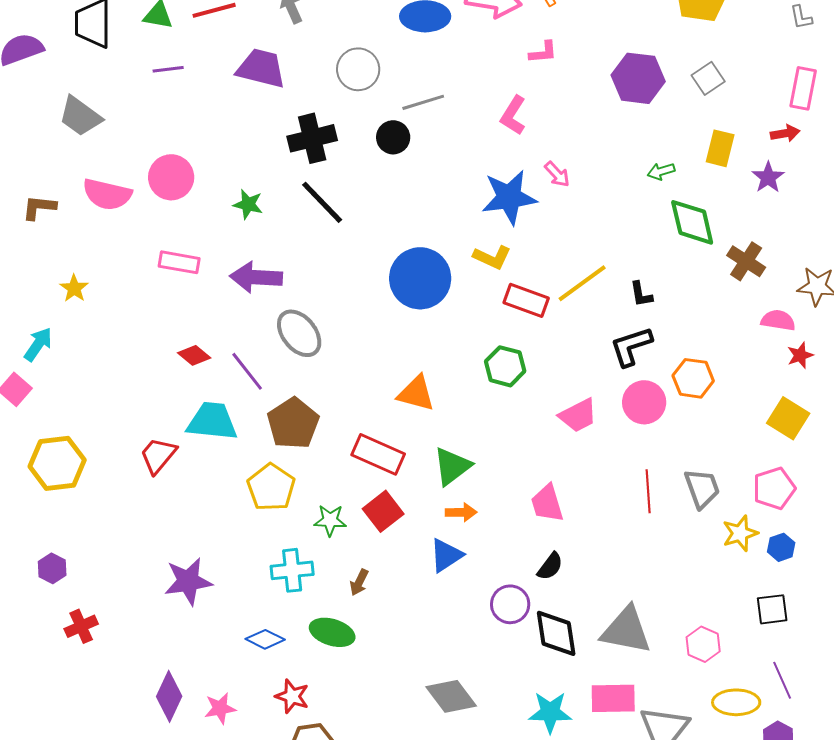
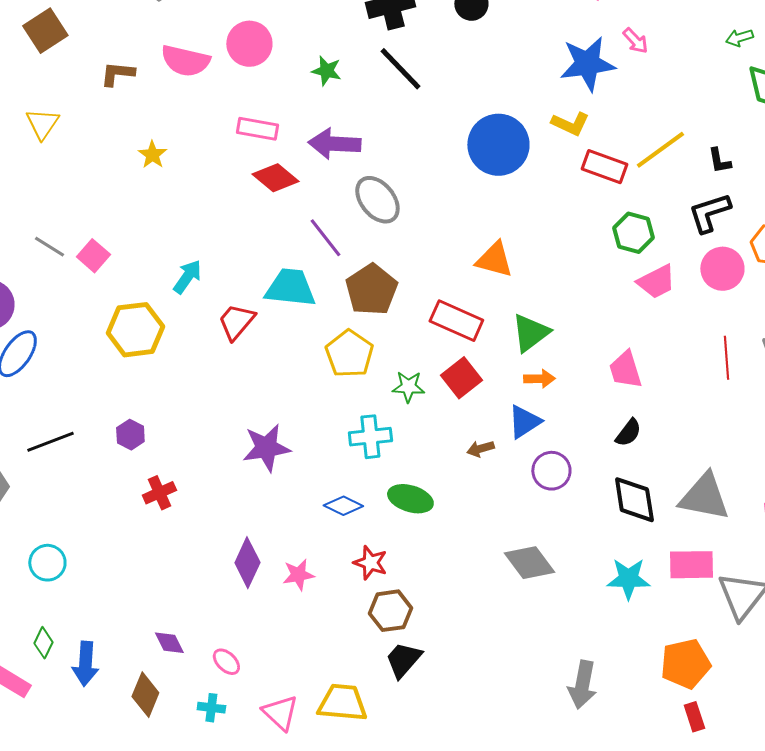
cyan arrow: (38, 344) -> (187, 277), moved
red diamond: (194, 355) -> (275, 178), moved, size x1.4
green hexagon: (505, 366) -> (633, 233), moved
brown arrow: (359, 582) -> (480, 449), moved, turned 48
purple circle: (510, 604) -> (551, 471), moved

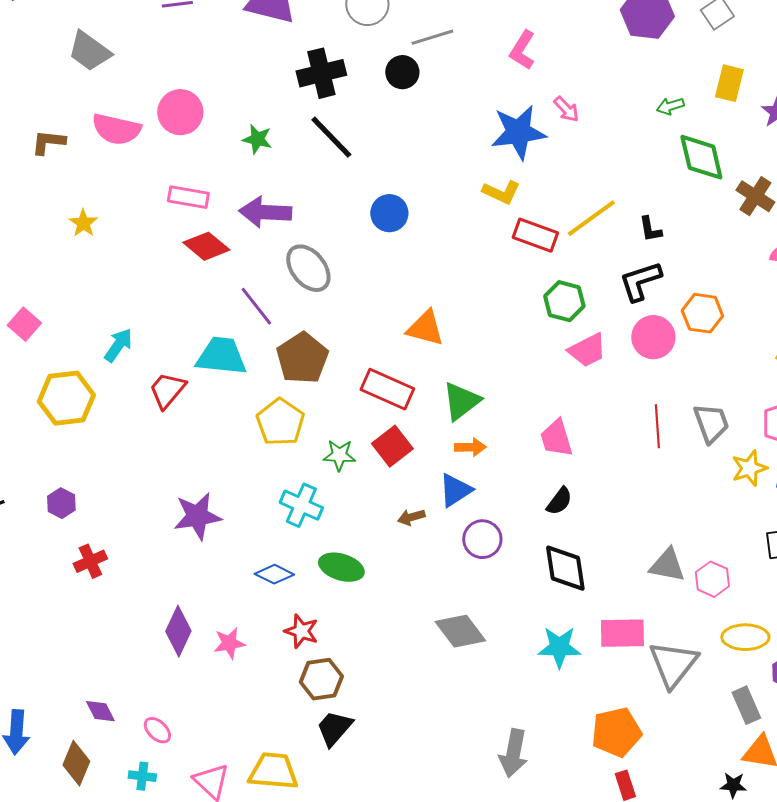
blue circle: (498, 145) -> (389, 213), moved, size x0.6
cyan cross: (370, 437) -> (301, 505), turned 30
gray triangle: (704, 497) -> (667, 565), moved, size x0.7

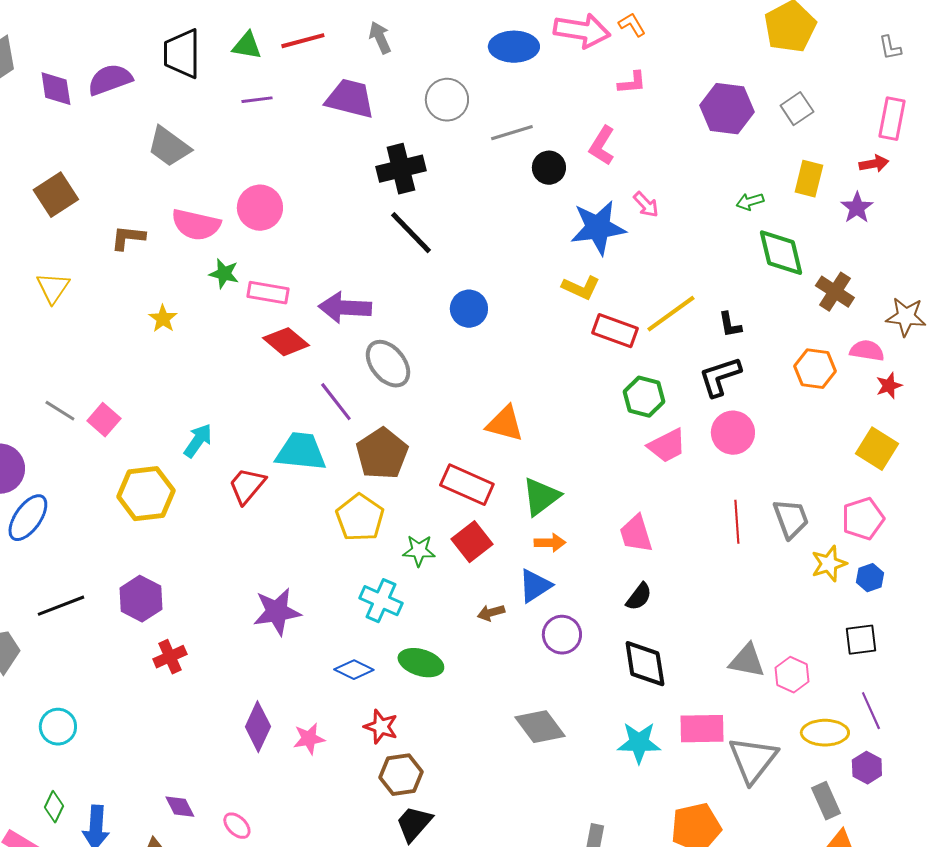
black circle: (402, 72) -> (549, 168), moved
green star: (257, 139) -> (224, 274), moved
orange hexagon: (702, 313) -> (815, 369), moved
purple hexagon: (61, 503) -> (141, 599), size x1.5

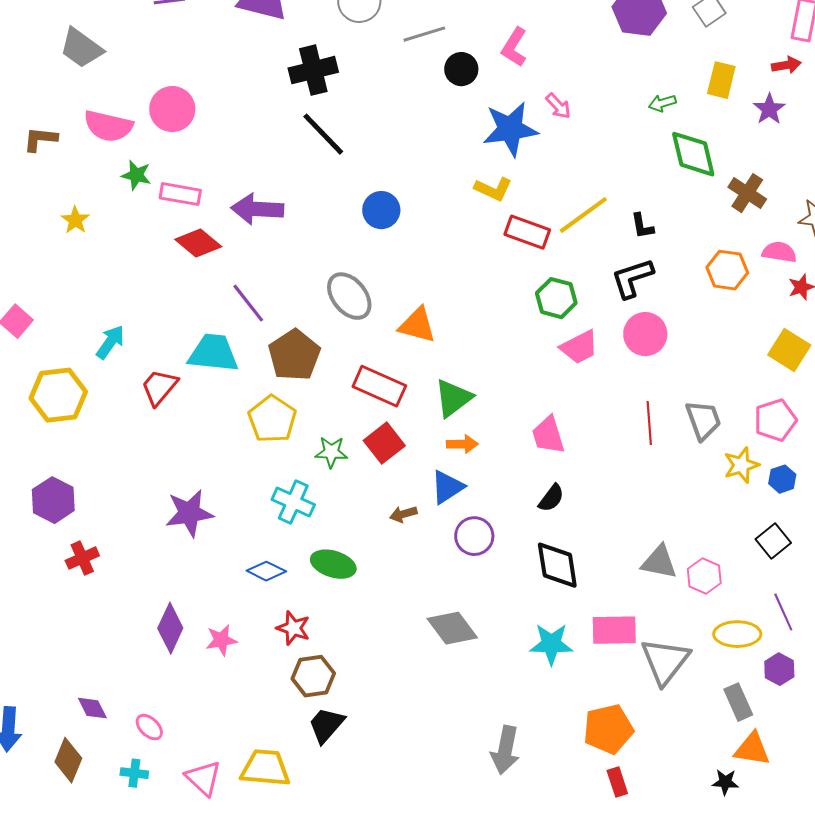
gray ellipse: (388, 364) -> (349, 296), moved
black square: (861, 640) -> (773, 541), turned -32

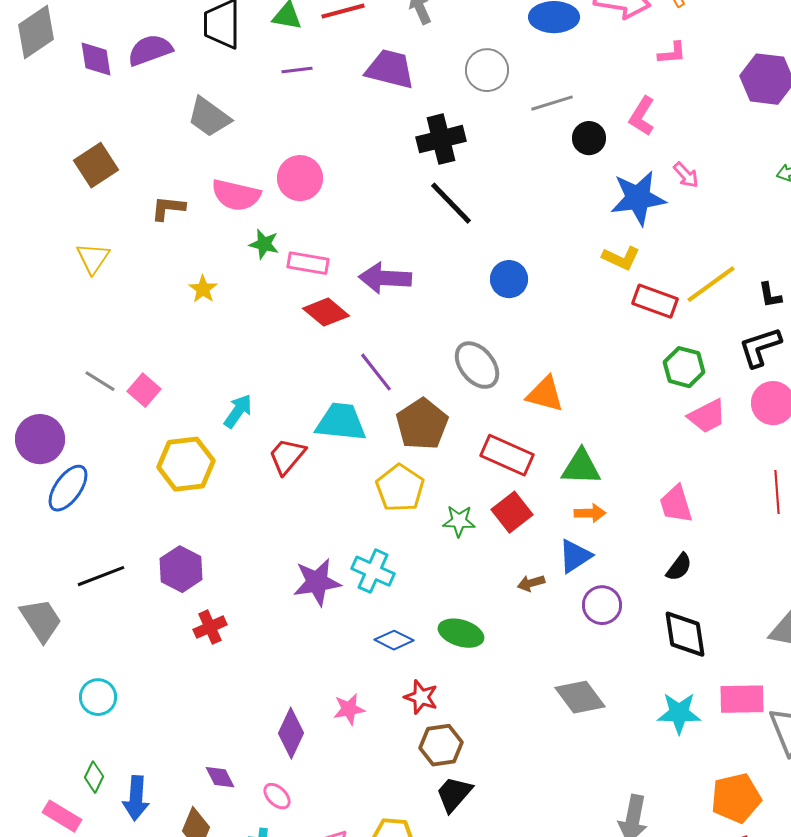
green triangle: (453, 398) -> (581, 467), turned 39
cyan cross: (293, 502) -> (373, 571), moved
purple diamond: (170, 628) -> (291, 733), moved

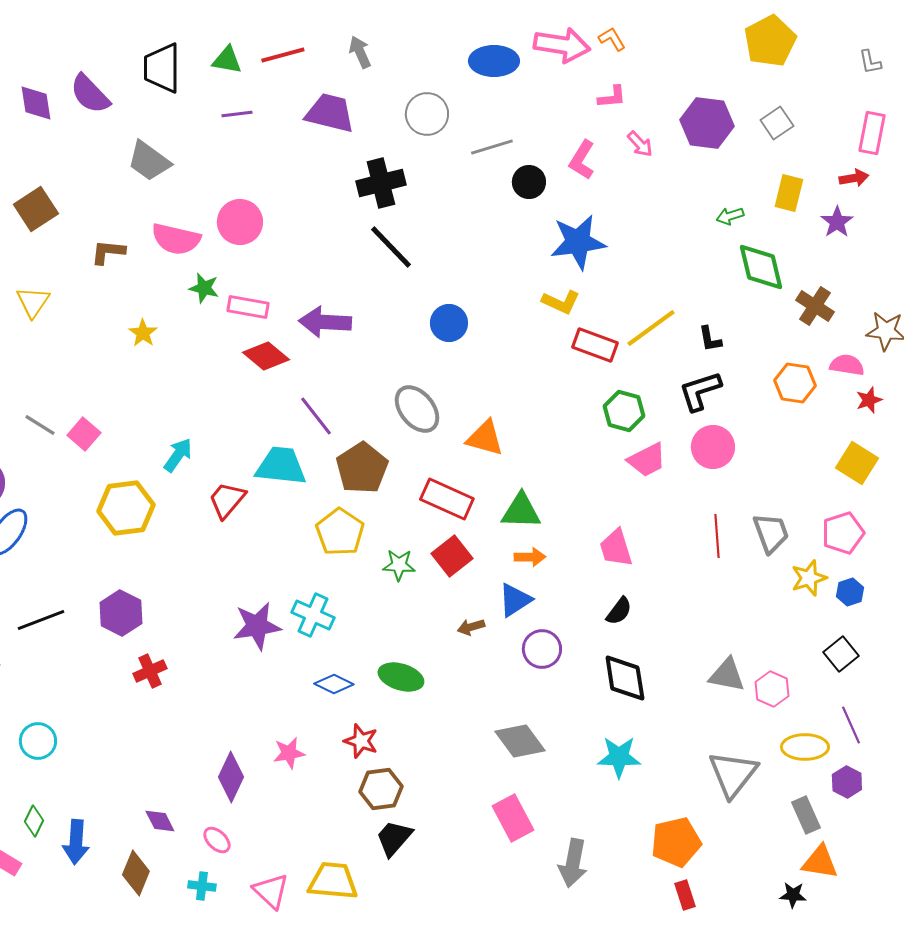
purple semicircle: (150, 50) -> (90, 94), turned -114
pink arrow: (686, 175) -> (640, 144), moved
pink rectangle: (742, 699) -> (513, 818), moved, turned 63

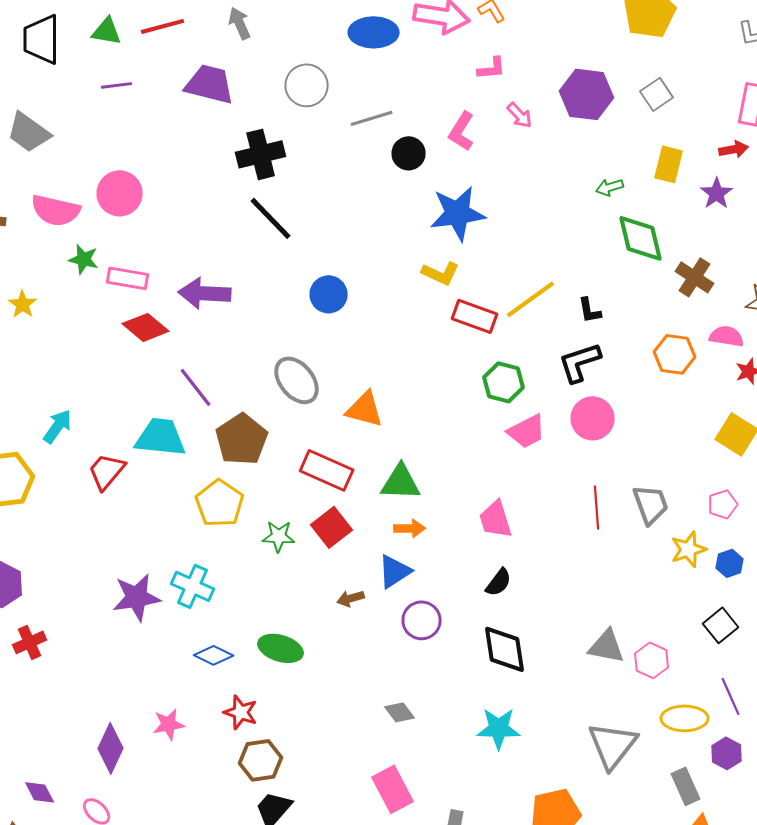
pink pentagon: (843, 533) -> (723, 504), size x0.7
gray diamond: (520, 741) -> (400, 712), size x0.6

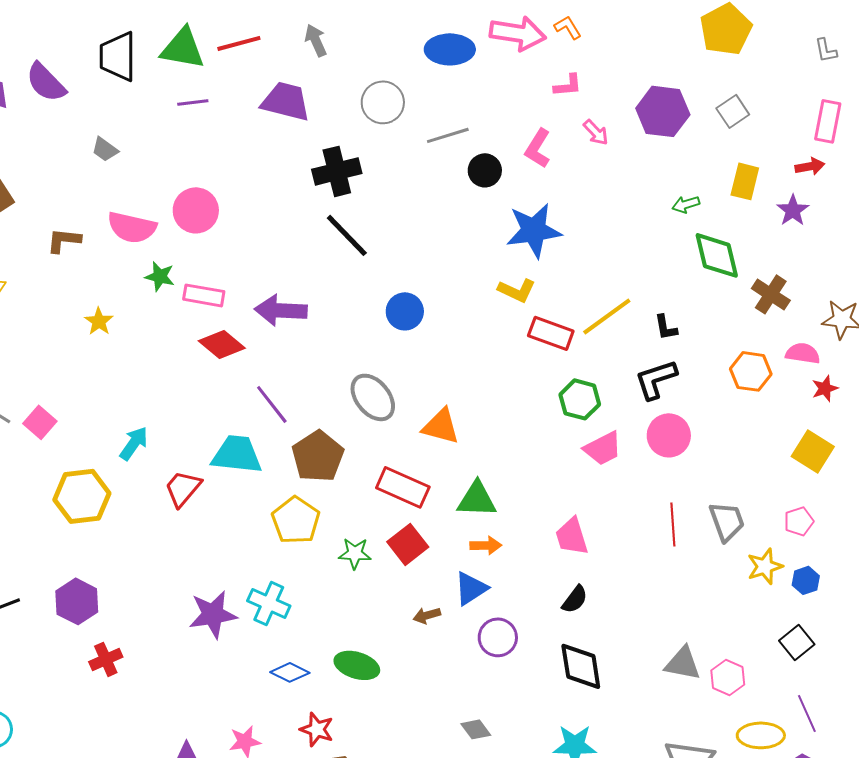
green triangle: (107, 31) -> (183, 48), size x1.5
gray trapezoid: (29, 132) -> (105, 149), size x0.6

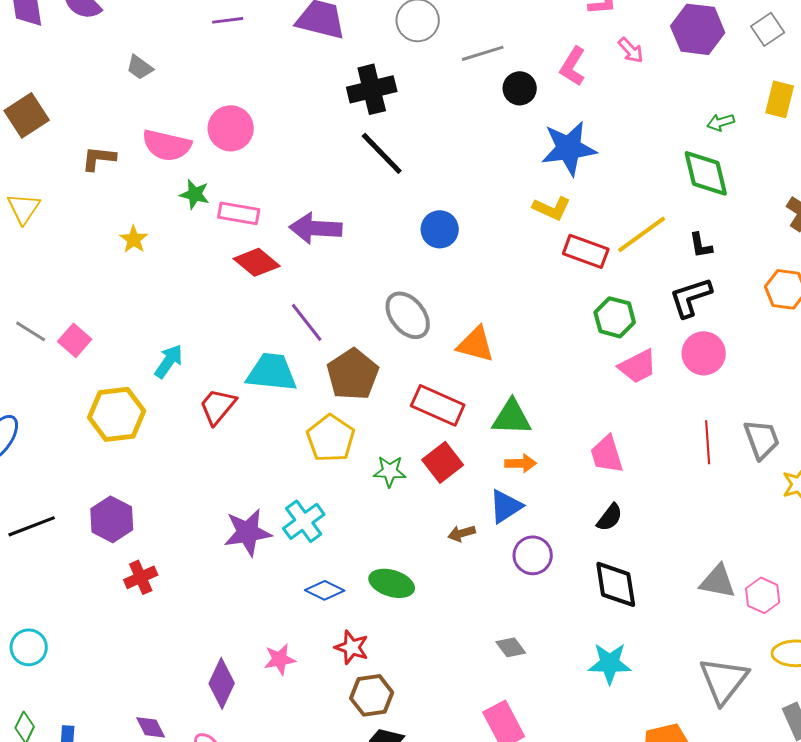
green diamond: (717, 255) -> (706, 173), moved
cyan cross: (269, 603) -> (304, 521), turned 30

